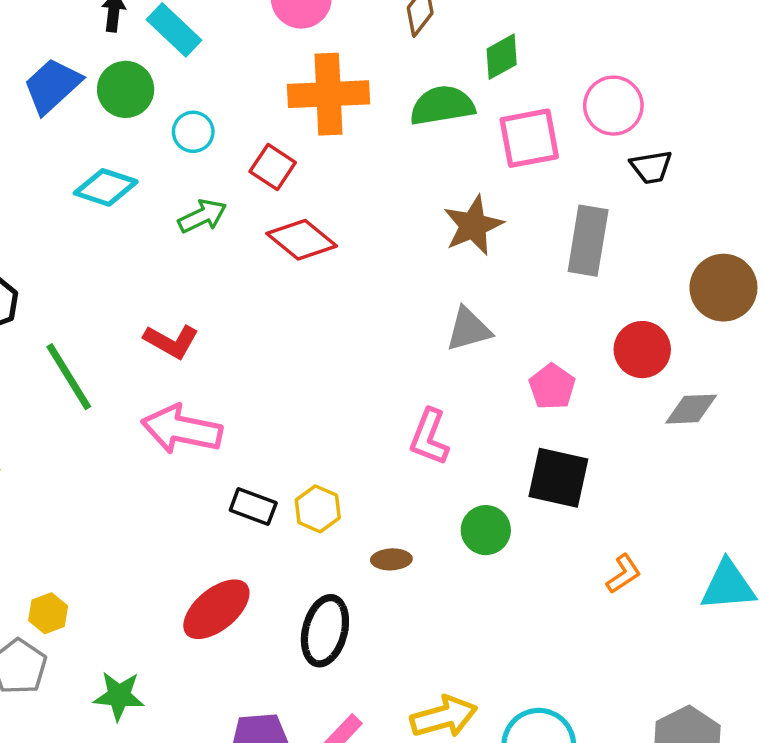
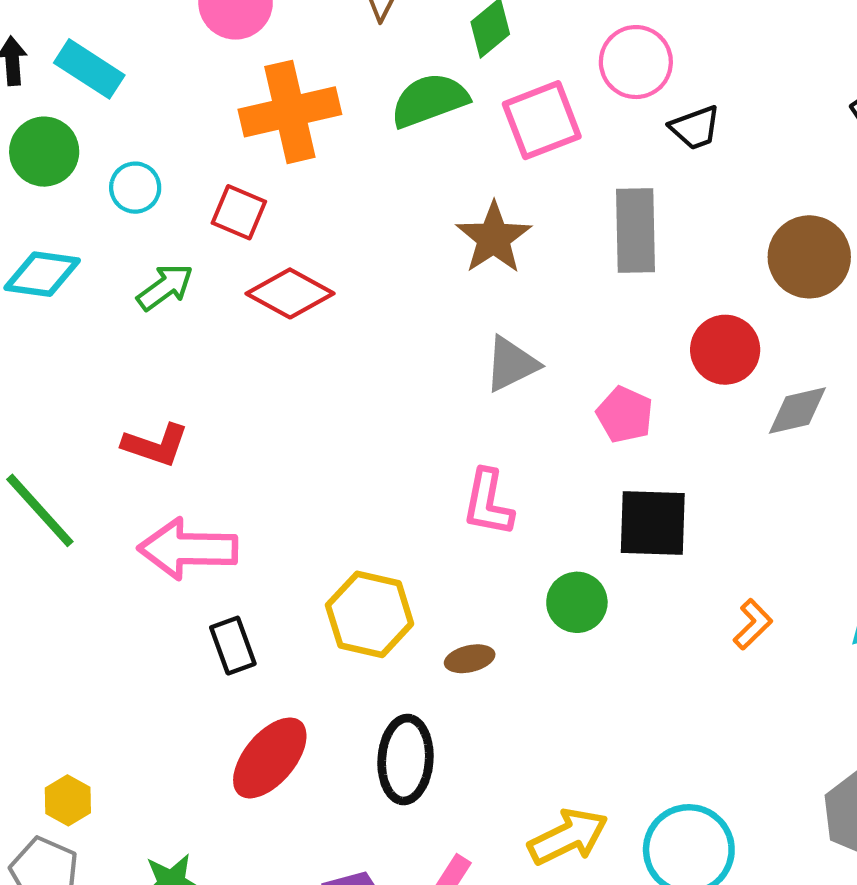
black rectangle: (253, 507) -> (233, 646), moved, turned 60
yellow hexagon: (318, 509) -> (370, 614), size x1.5

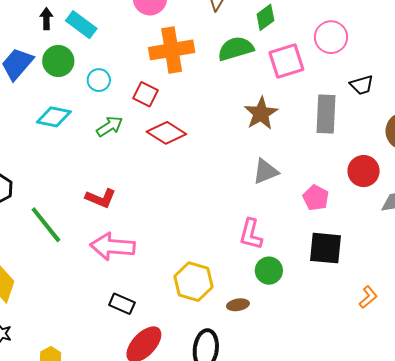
black trapezoid: (695, 128) -> (362, 85), moved
green circle: (577, 602) -> (269, 271), moved
black rectangle: (233, 646) -> (122, 304), moved, turned -50

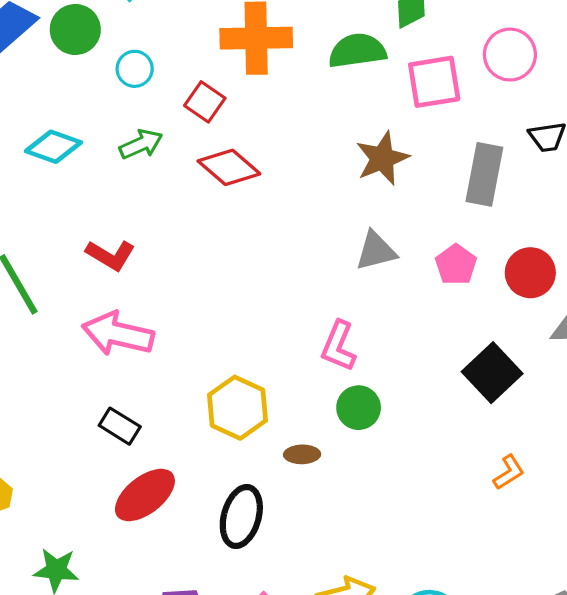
cyan diamond: (54, 117) -> (53, 147), moved
pink pentagon: (316, 198) -> (456, 265), moved
black square: (325, 248) -> (492, 373), moved, turned 33

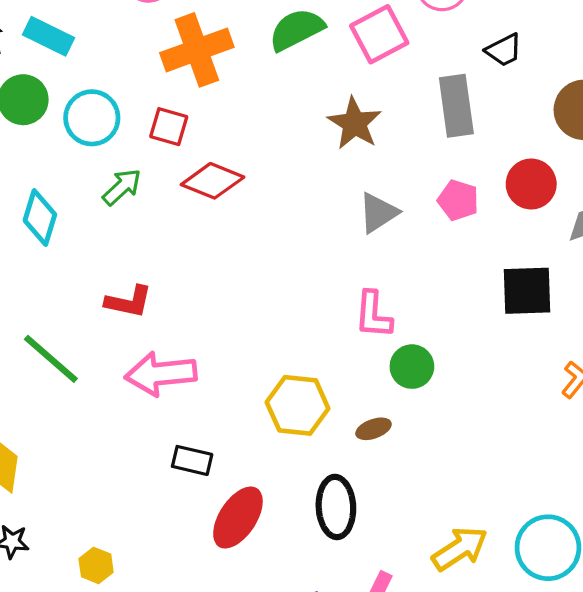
cyan circle: (135, 69) -> (92, 118), size x1.5
cyan diamond: (53, 147) -> (40, 218), turned -74
black square: (492, 373) -> (527, 291), turned -30

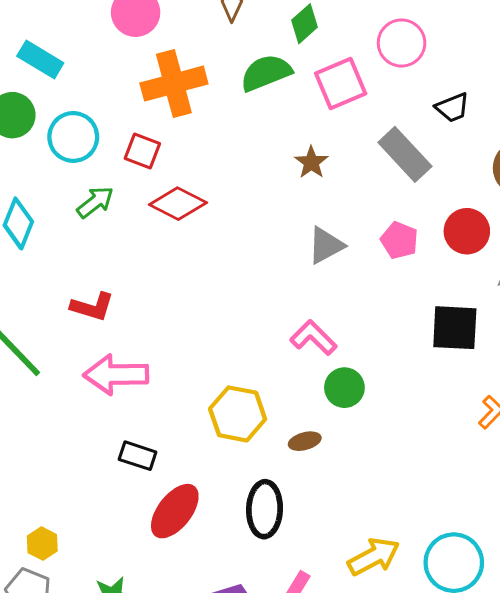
gray rectangle: (456, 106) -> (405, 154), turned -40
brown star: (355, 123) -> (311, 162), size x0.7
pink L-shape: (373, 315) -> (313, 338), turned 126

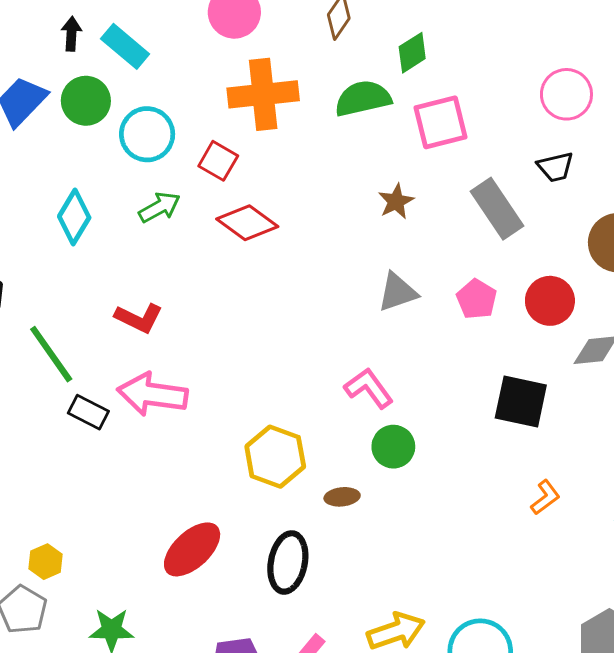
pink circle: (402, 43) -> (566, 94), moved
black rectangle: (138, 456) -> (88, 412), moved

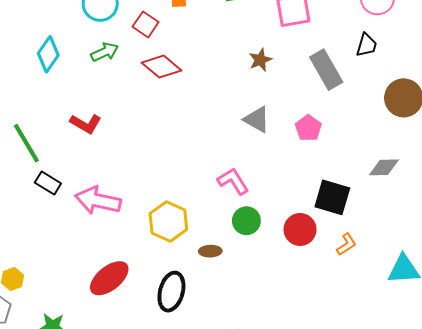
black trapezoid: (555, 167) -> (367, 45), turned -65
gray triangle: (397, 292) -> (257, 120), turned 44
red circle: (550, 301) -> (300, 229), moved
pink arrow: (152, 394) -> (98, 201), moved
orange L-shape: (545, 497) -> (346, 244), moved

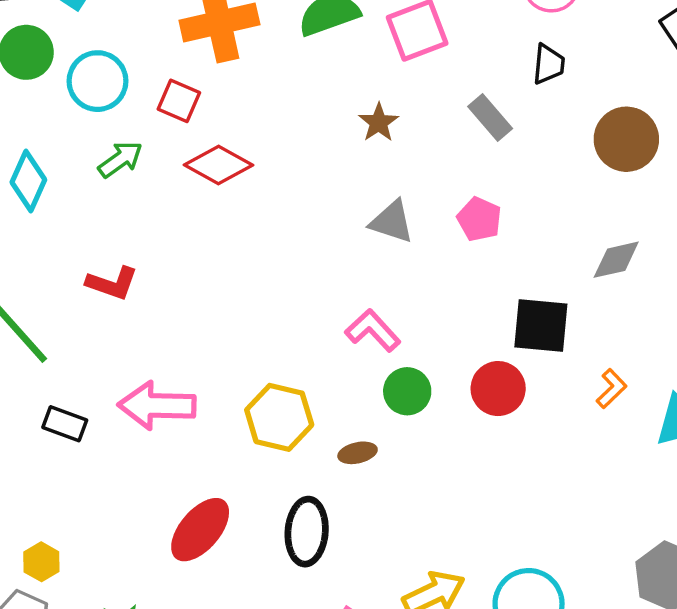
gray rectangle: (326, 70) -> (490, 117), size x0.7
black rectangle: (48, 183) -> (65, 424), moved
orange L-shape: (346, 244) -> (611, 389), moved

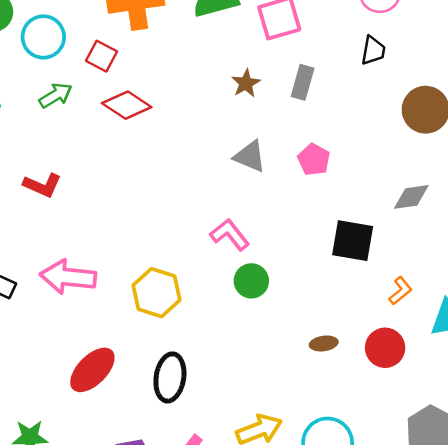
gray rectangle: (490, 117) -> (303, 82), moved, turned 52
red circle: (498, 389) -> (385, 348), moved
brown ellipse: (358, 453) -> (324, 343), moved

